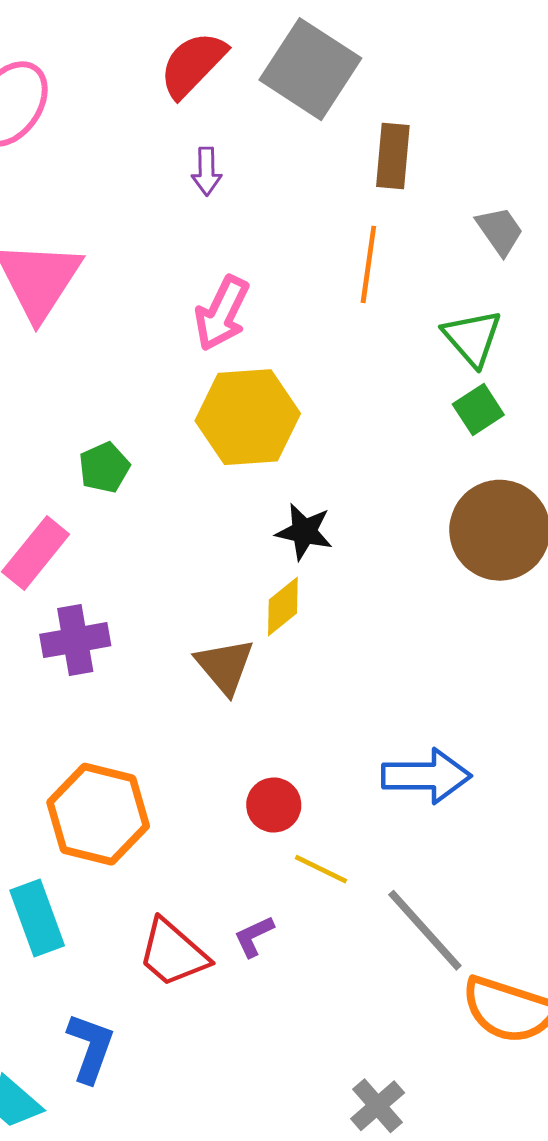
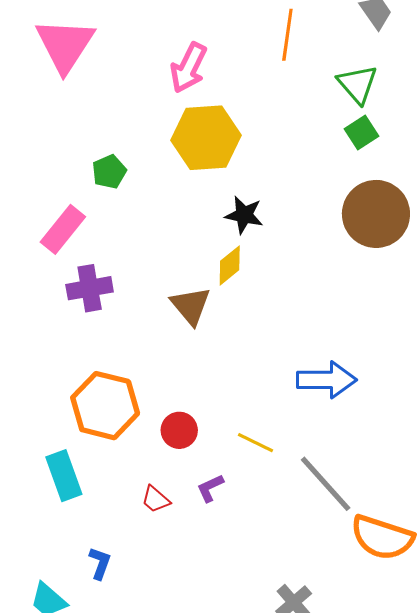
red circle: (274, 805) -> (179, 430), moved
red trapezoid: (173, 953) -> (156, 499), size x0.6
blue L-shape: (91, 1048) -> (100, 563), size x0.7

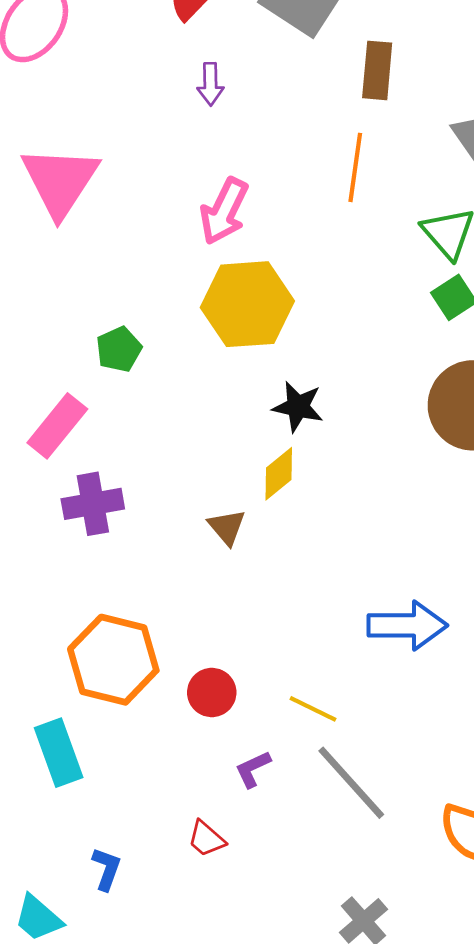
brown triangle: (191, 306) -> (227, 527), size x0.7
gray line: (326, 484) -> (351, 783), moved
red trapezoid: (156, 499) -> (206, 839), moved

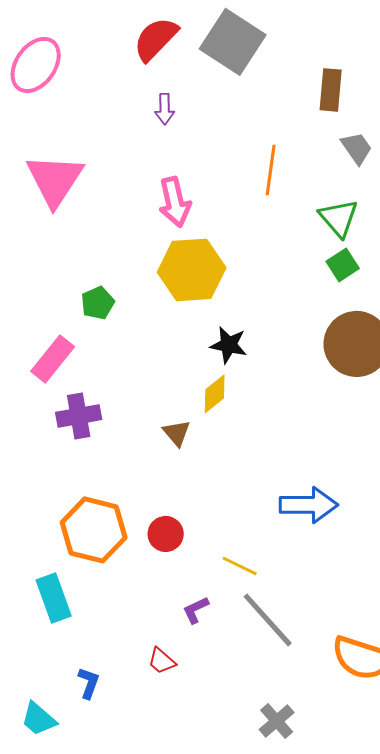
brown rectangle: (377, 70) -> (331, 90), moved
pink arrow: (224, 211) -> (175, 202), turned -39
red circle: (212, 692) -> (166, 534), moved

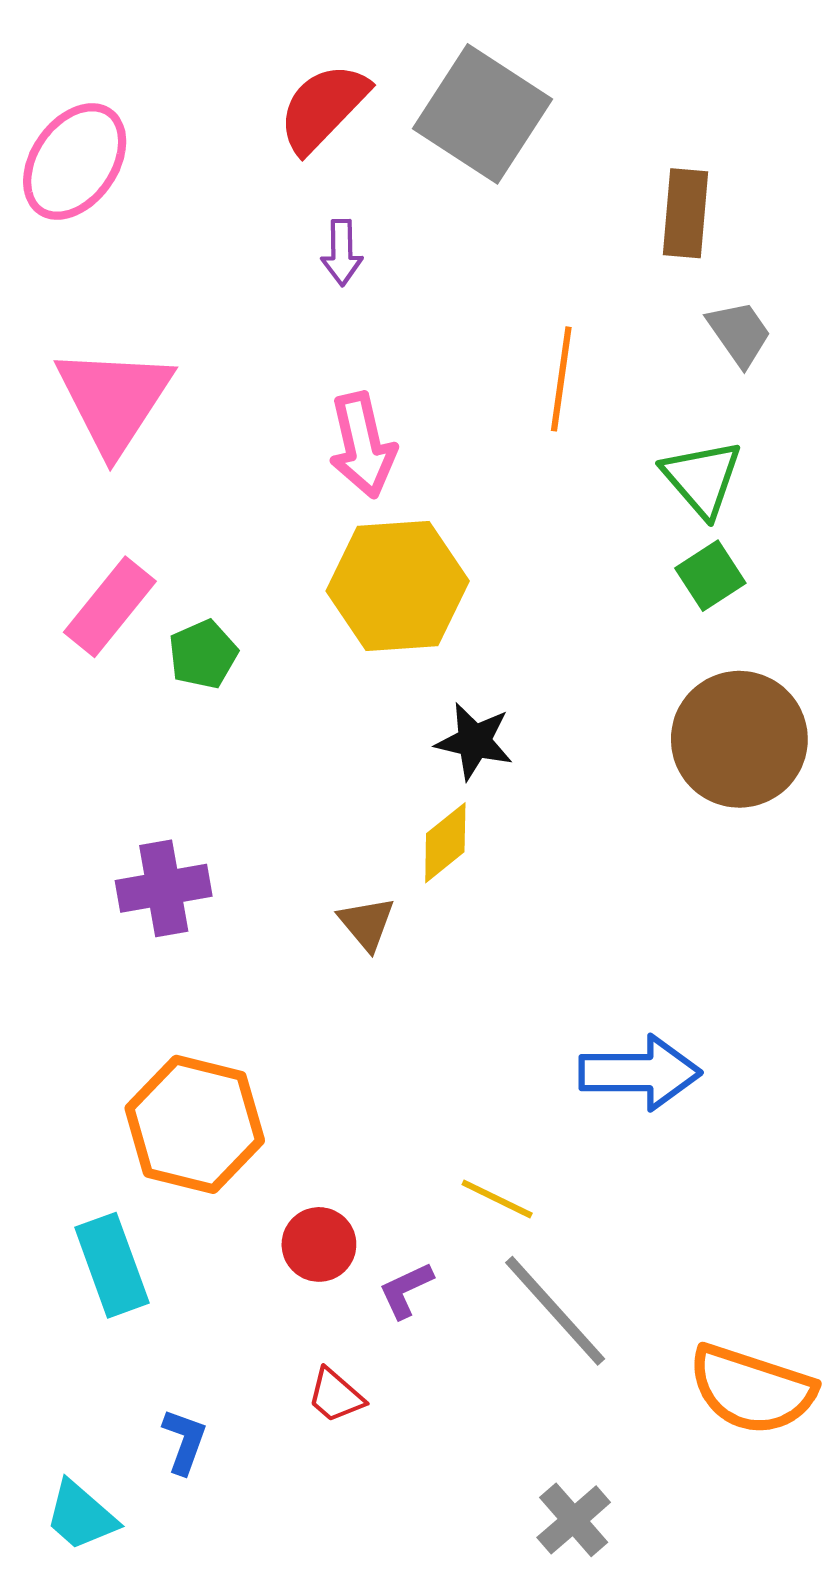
pink rectangle: (53, 359) -> (110, 607), moved
red circle: (166, 534) -> (319, 1244), moved

